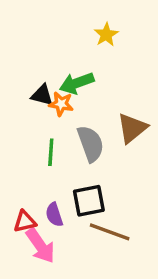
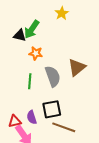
green arrow: (77, 83) -> (32, 29), moved, turned -36
black triangle: (42, 95) -> (20, 35), moved

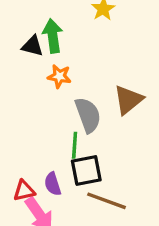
green arrow: (32, 29) -> (53, 36), turned 138
green line: (30, 81) -> (75, 145), moved

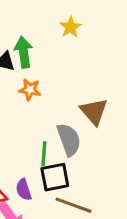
brown triangle: (128, 100) -> (94, 111), turned -32
gray semicircle: (88, 115) -> (69, 140), moved

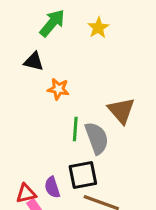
green arrow: (24, 52) -> (52, 23), moved, turned 48
green line: (44, 154) -> (75, 129), moved

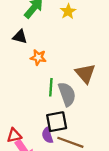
purple semicircle: (52, 187) -> (47, 135), moved

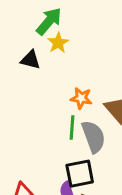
yellow star: (68, 11) -> (58, 43), moved
orange star: (38, 57) -> (81, 98), moved

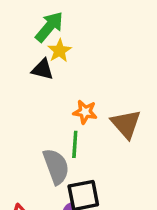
black triangle: (30, 60) -> (42, 69), moved
gray semicircle: (94, 137) -> (56, 166), moved

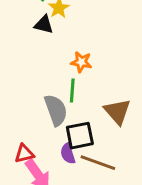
brown triangle: (126, 124) -> (117, 112), moved

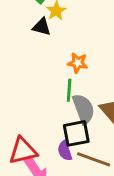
gray semicircle: (56, 110) -> (84, 109), moved
red triangle: (24, 154) -> (23, 151), size x1.5

